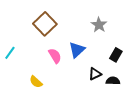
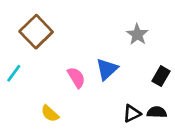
brown square: (45, 24) -> (36, 32), moved
black triangle: (95, 74) -> (132, 114), moved

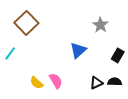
pink semicircle: (76, 77) -> (56, 81), moved

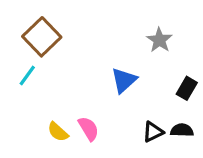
cyan line: (10, 53) -> (27, 75), moved

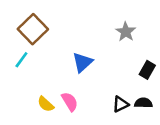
blue triangle: (124, 80) -> (82, 62), moved

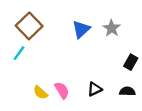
blue triangle: (82, 62) -> (81, 29), moved
black triangle: (121, 104) -> (95, 89), moved

